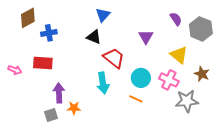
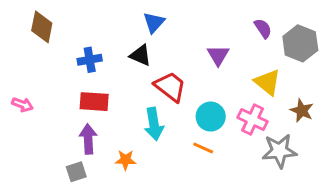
brown diamond: (28, 18) -> (42, 27), turned -50
blue cross: (49, 33) -> (90, 60), moved
red rectangle: (43, 63) -> (94, 102), moved
orange star: (74, 108) -> (125, 160), moved

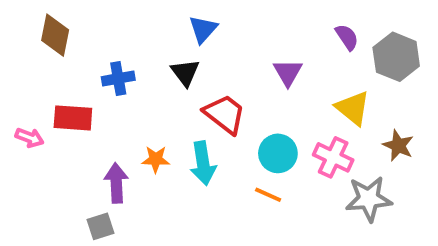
black triangle: (140, 55) -> (185, 73), turned 30
red rectangle: (94, 102) -> (73, 118), moved
orange star: (125, 160) -> (156, 159), moved

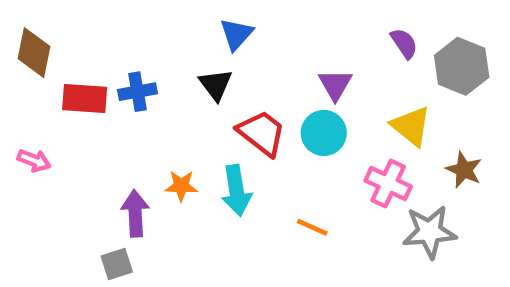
brown diamond: (55, 35) -> (34, 53), moved
red rectangle: (73, 118) -> (85, 98), moved
cyan circle: (278, 153) -> (324, 133), moved

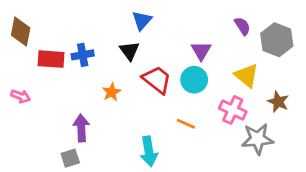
orange star: (181, 186) -> (112, 92), moved, turned -30
cyan arrow: (236, 190) -> (149, 151), moved
orange line: (312, 227) -> (186, 124), moved

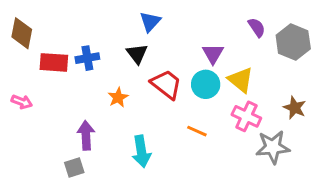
yellow triangle: (246, 76) -> (241, 80), moved
cyan arrow: (149, 151) -> (141, 151), moved

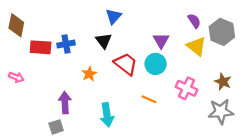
yellow triangle: (241, 80) -> (196, 46), moved
gray star: (273, 147) -> (221, 111), moved

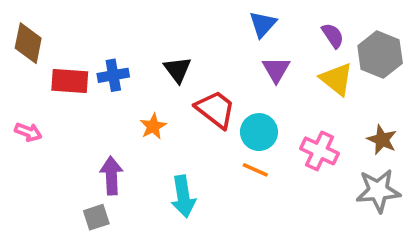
blue triangle: (114, 16) -> (263, 24), moved
cyan circle: (156, 64) -> (259, 132), moved

